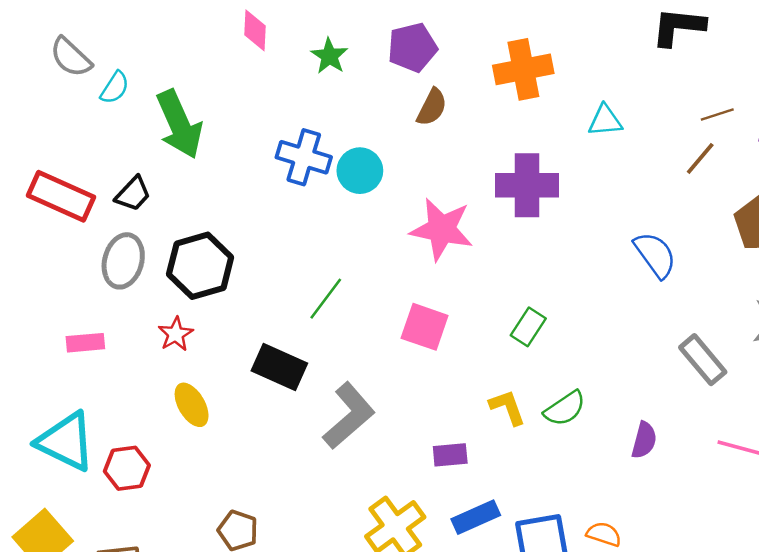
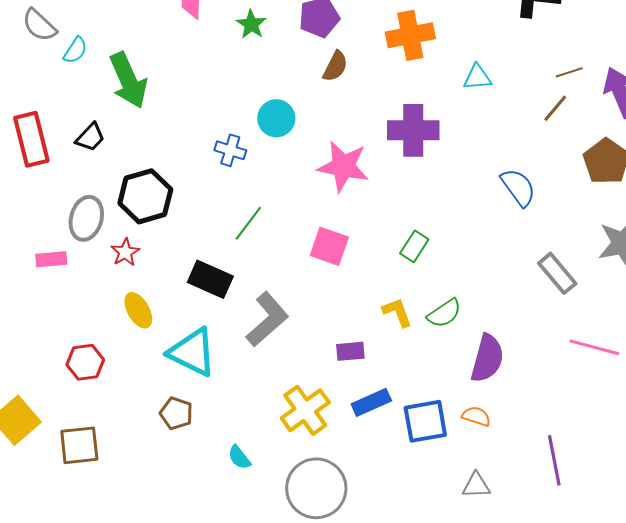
blue cross: (304, 157) -> (230, 150), moved, size x0.7
red rectangle: (61, 196) -> (31, 139), turned 52
gray ellipse: (123, 261) -> (86, 218), moved
purple semicircle: (644, 440) -> (487, 358), moved, size x1.6
cyan triangle: (66, 441) -> (192, 352), moved

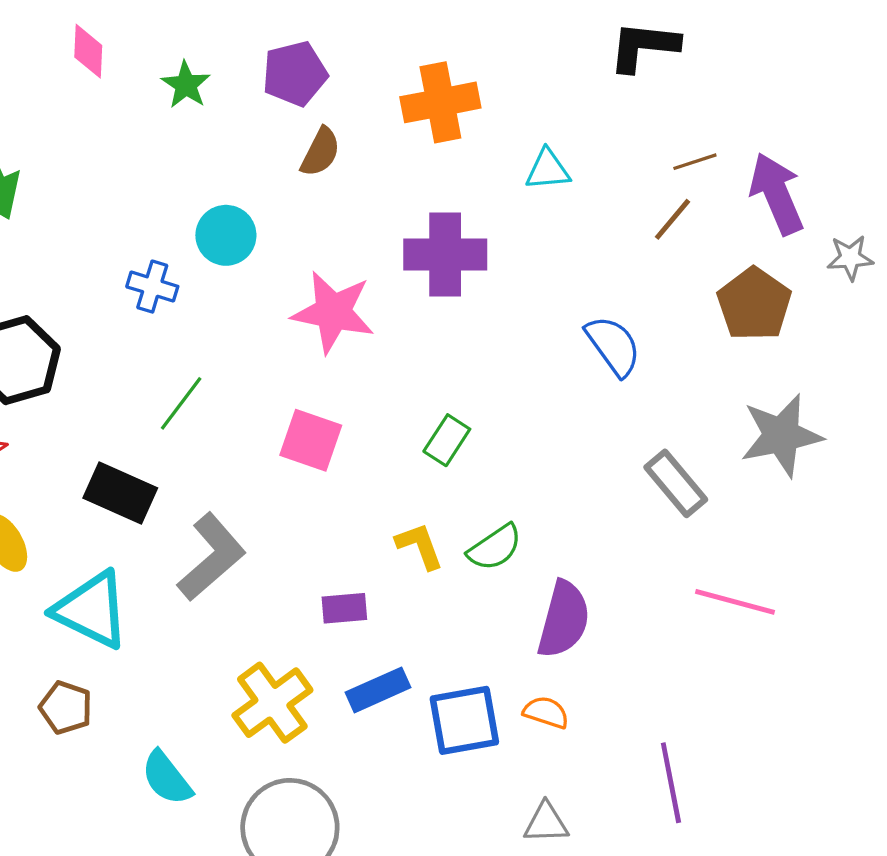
cyan semicircle: (239, 457) -> (167, 778), size x1.4

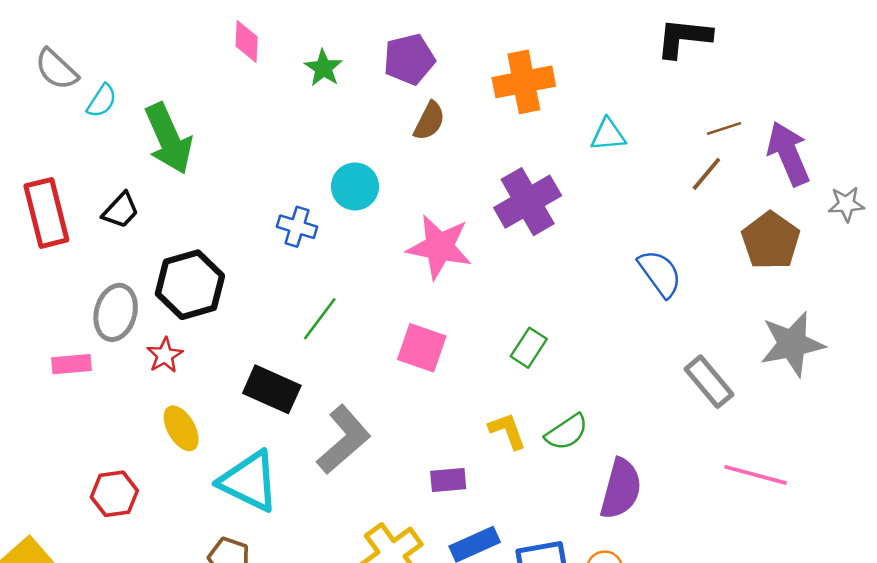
purple cross: (445, 255) -> (528, 202), turned -30

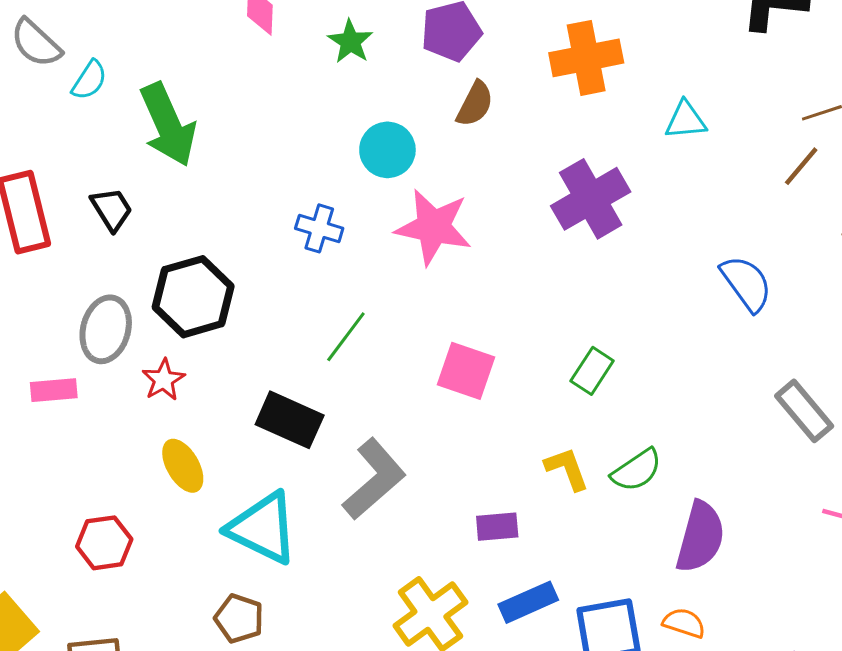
cyan circle: (355, 186) -> (387, 150), moved
black trapezoid: (121, 210) -> (112, 209), turned -75
pink star: (439, 247) -> (433, 227), moved

